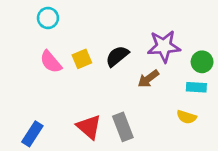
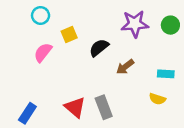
purple star: (164, 46) -> (135, 24), moved
yellow square: (82, 59) -> (69, 35), moved
pink semicircle: (51, 62) -> (43, 52), turned 78
green circle: (202, 62) -> (170, 25), moved

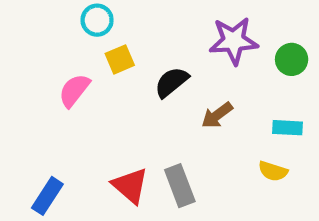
cyan circle: (41, 15) -> (97, 20), moved
green circle: (170, 25) -> (292, 59), moved

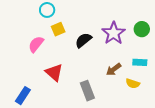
purple star: (234, 41) -> (114, 33), moved, turned -30
brown arrow: (217, 115) -> (114, 69), moved
red triangle: (130, 186) -> (54, 72), moved

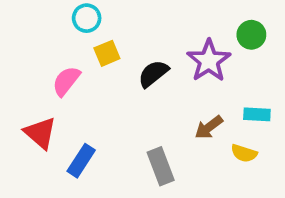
green circle: (142, 29) -> (251, 35), moved
red triangle: (54, 72) -> (40, 133), moved
blue rectangle: (23, 96) -> (81, 161), moved

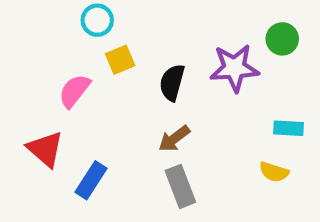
purple star: (209, 61) -> (234, 68), turned 30
black semicircle: (153, 74) -> (172, 83), turned -36
brown arrow: (209, 127) -> (174, 139), moved

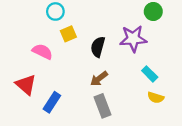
green circle: (282, 39) -> (153, 11), moved
pink semicircle: (74, 91) -> (42, 52), turned 78
cyan rectangle: (288, 128) -> (150, 74), moved, turned 42

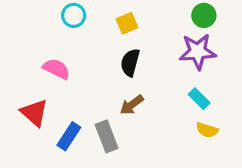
yellow square: (68, 34) -> (127, 23), moved
purple star: (133, 39) -> (198, 52), moved
gray rectangle: (103, 106) -> (107, 136), moved

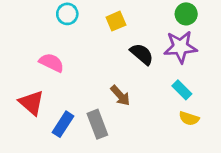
black semicircle: (130, 63) -> (142, 54), moved, turned 115
brown arrow: (132, 105) -> (120, 96), turned -95

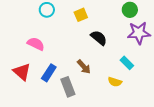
purple star: (180, 47) -> (139, 33), moved
yellow semicircle: (189, 118) -> (115, 82), moved
blue rectangle: (63, 124) -> (49, 73), moved

